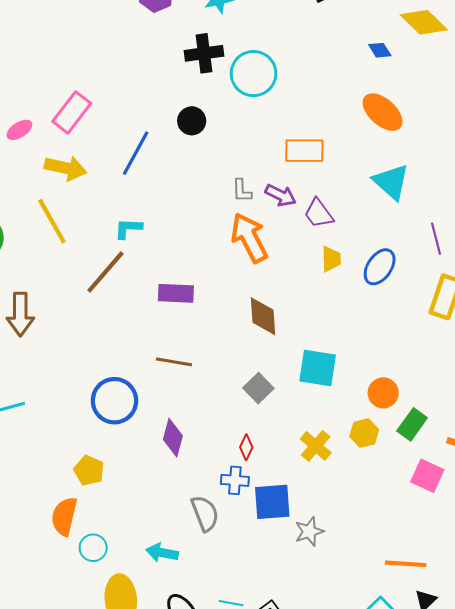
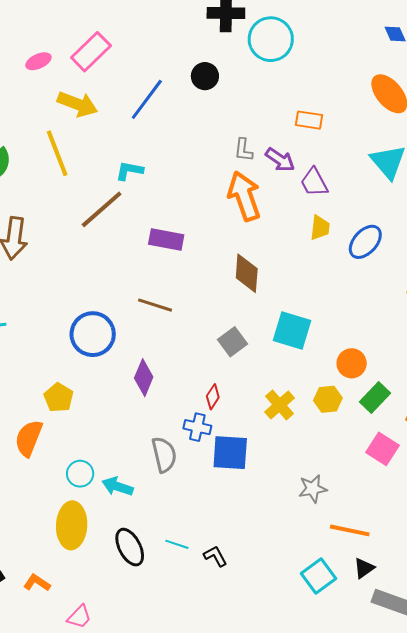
orange rectangle: (304, 151) -> (309, 120), size x0.7
gray star: (309, 531) -> (313, 489), moved
cyan circle: (93, 548) -> (80, 474), moved

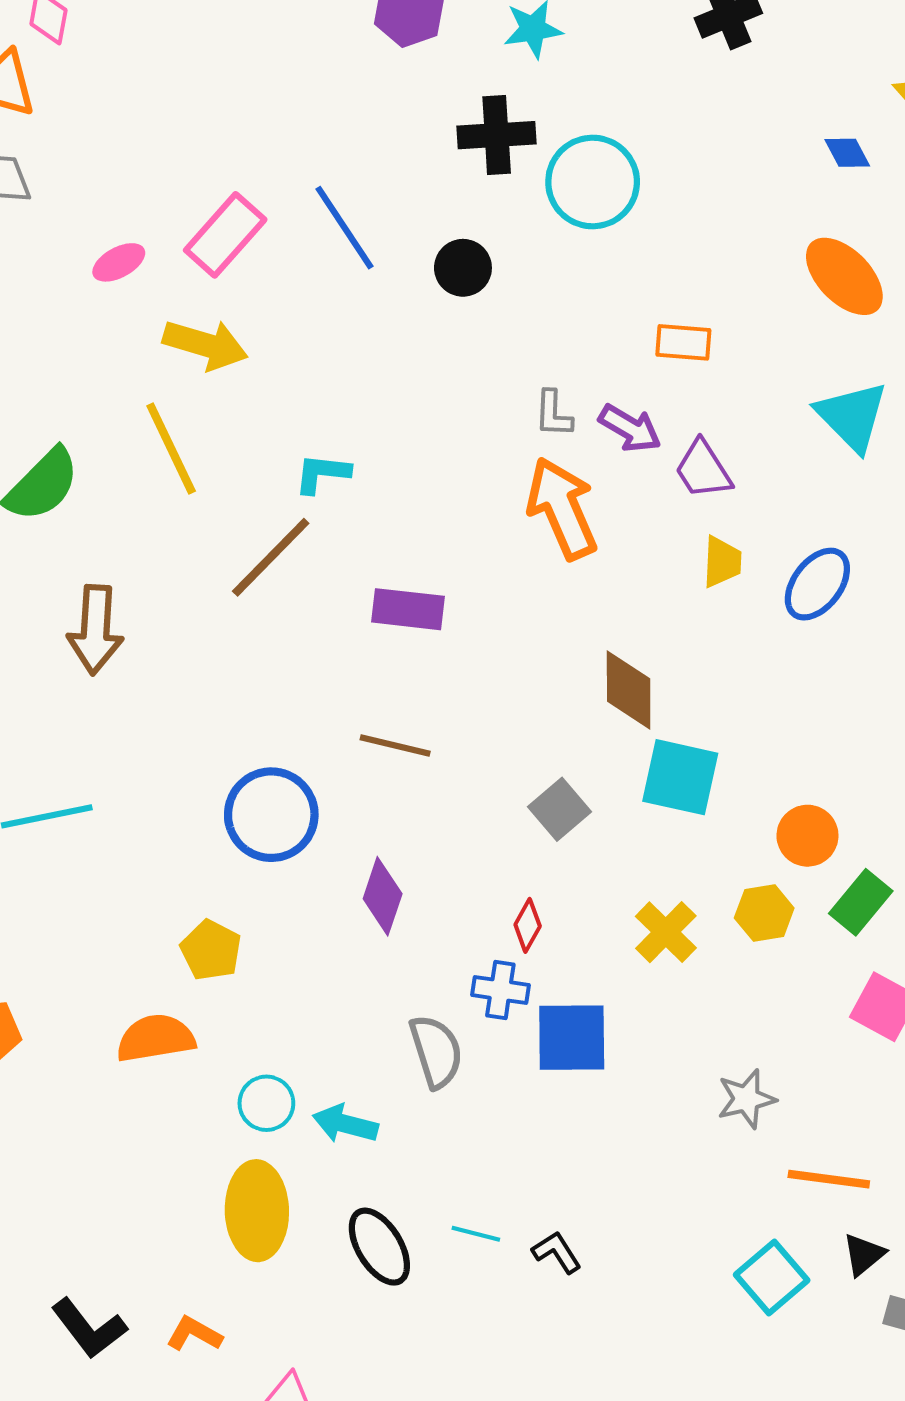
blue line: (147, 99) -> (344, 228), moved, turned -66
brown diamond: (247, 273) -> (629, 690), moved
orange semicircle: (29, 438) -> (156, 1038), turned 63

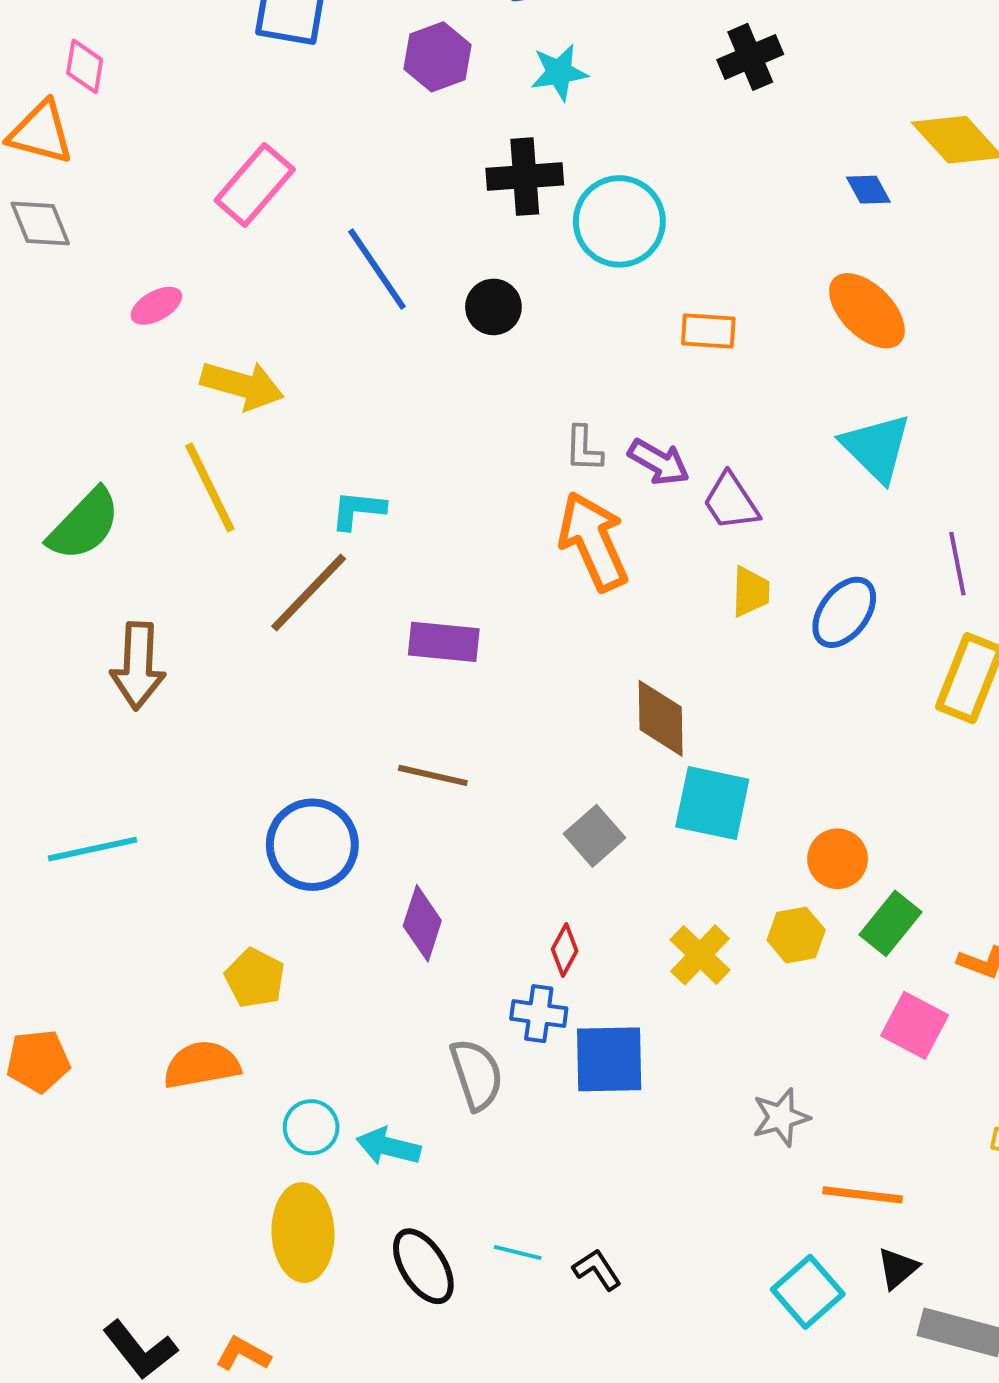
pink rectangle: (225, 235) -> (255, 185), moved
orange rectangle: (683, 342) -> (708, 331), moved

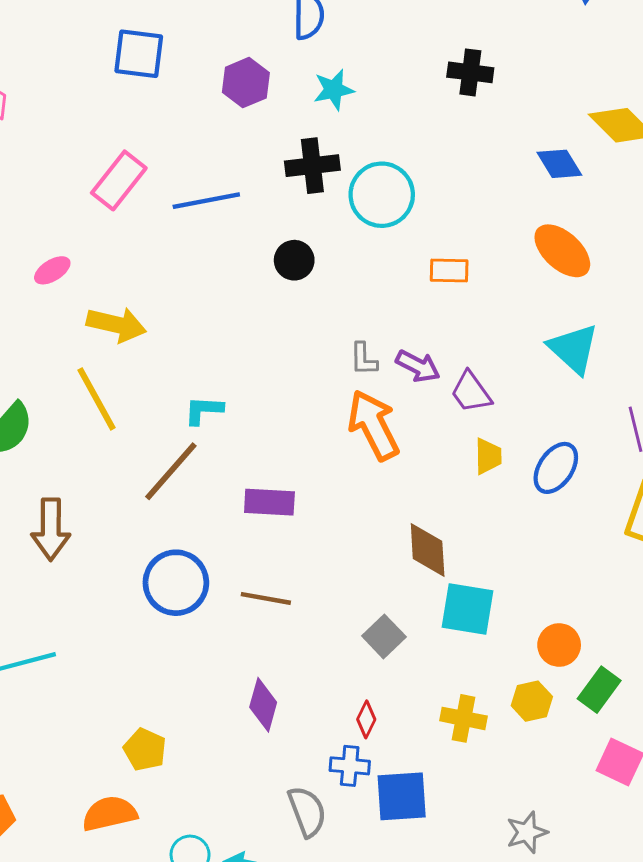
black cross: (750, 57) -> (470, 72), turned 33
blue diamond: (868, 190) -> (559, 164), size x1.4
blue line: (377, 269) -> (206, 201), moved, turned -64
blue circle: (312, 845) -> (176, 583), moved
yellow cross: (700, 955) -> (464, 718), turned -30

